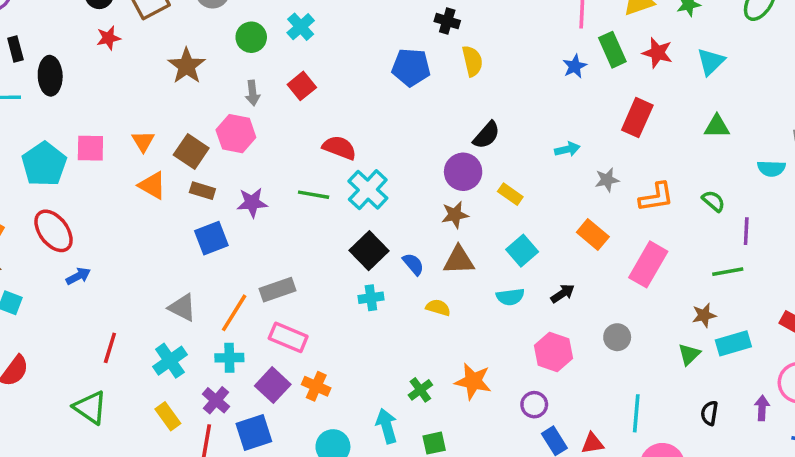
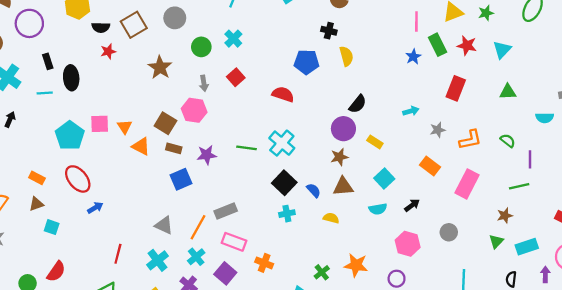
orange triangle: (143, 141) -> (124, 127), moved
red semicircle: (339, 148) -> (283, 94), moved
cyan rectangle: (733, 343) -> (527, 247), moved
cyan cross: (229, 358) -> (196, 257), turned -36
orange cross: (316, 386) -> (264, 263), moved

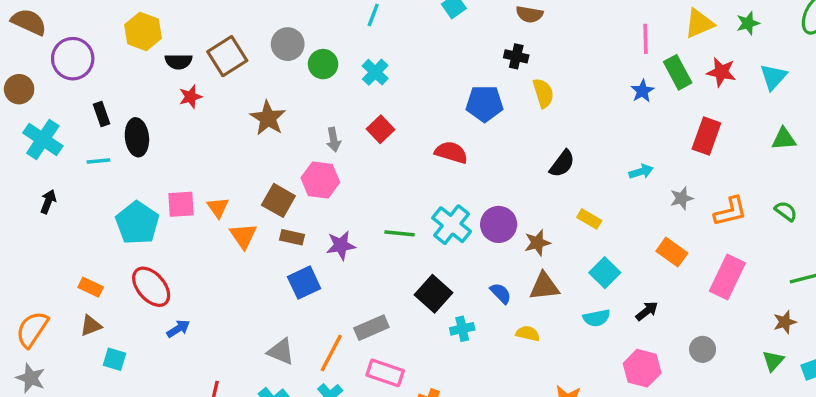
green circle: (201, 47) -> (323, 64), moved
purple circle: (343, 129) -> (499, 224), moved
orange triangle: (141, 146) -> (243, 236), turned 30
black square: (284, 183) -> (433, 294), moved

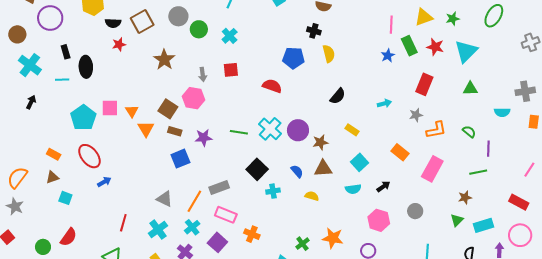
cyan triangle: (773, 77) -> (466, 51), size x1.4
red square: (381, 129) -> (231, 70), turned 35
gray star: (682, 198) -> (416, 115), moved

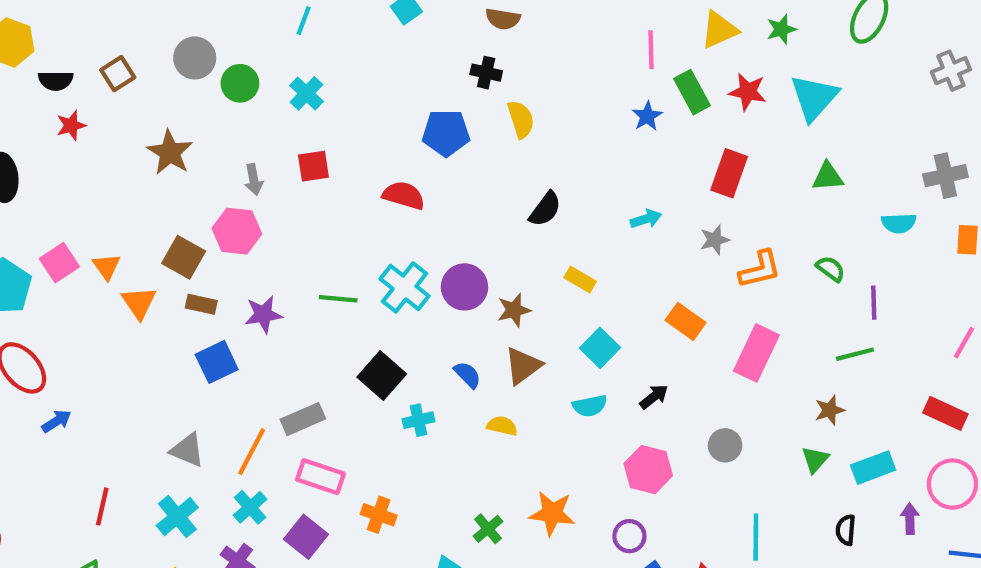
brown square: (142, 21) -> (118, 74), size x0.7
pink square: (110, 108) -> (59, 263), turned -30
brown triangle: (323, 169) -> (523, 366), turned -30

